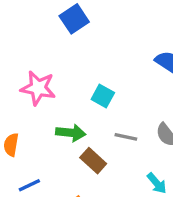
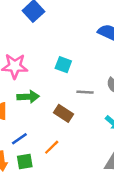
green arrow: (71, 133) -> (28, 97), moved

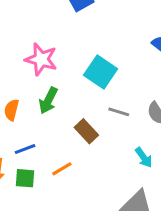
cyan square: (63, 65) -> (101, 72), size x1.5
green arrow: (28, 97) -> (48, 100), turned 105

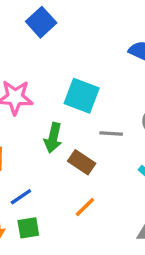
green arrow: (48, 100) -> (53, 138), moved
orange line: (62, 169) -> (85, 207), moved

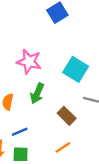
green arrow: (53, 138) -> (37, 93), moved

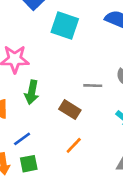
cyan square: (76, 69) -> (65, 26), moved

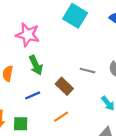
green arrow: (32, 92) -> (36, 65), turned -48
blue line: (22, 139) -> (33, 95), moved

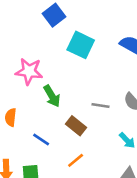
green arrow: (36, 65) -> (52, 96), moved
blue line: (33, 95) -> (41, 140), turned 63

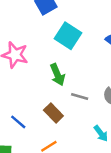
green arrow: (52, 96) -> (57, 75), moved

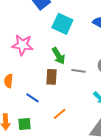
brown rectangle: (53, 113) -> (52, 77), moved, turned 56

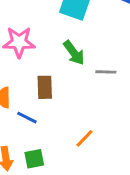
brown rectangle: (52, 77) -> (45, 87), moved
blue line: (33, 98) -> (27, 118), moved

